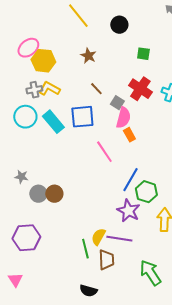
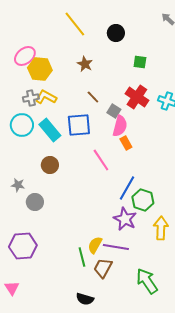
brown circle: (54, 194) -> (50, 165), moved
brown trapezoid: (106, 260) -> (103, 268), turned -150

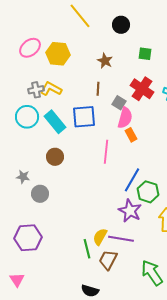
brown star: (85, 64) -> (105, 61), moved
yellow hexagon: (40, 69) -> (58, 54), moved
brown line: (93, 97) -> (98, 89), turned 48
pink line: (101, 160) -> (106, 152), turned 40

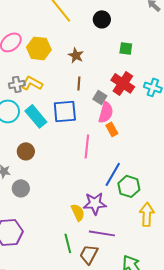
brown star: (105, 61) -> (76, 55), moved
brown circle: (55, 157) -> (26, 151), moved
purple star: (130, 211) -> (95, 203), moved, turned -30
yellow semicircle: (100, 237) -> (78, 212), moved, turned 126

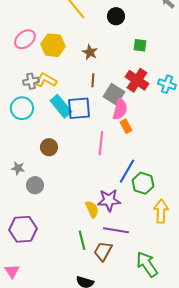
gray square: (100, 97) -> (114, 94), size x1.5
cyan rectangle: (36, 116) -> (61, 106), moved
brown circle: (26, 151) -> (49, 147), moved

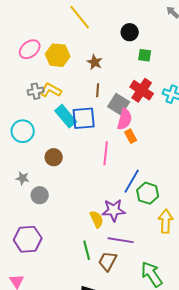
black circle: (116, 16) -> (130, 32), moved
cyan circle: (22, 108) -> (23, 131), moved

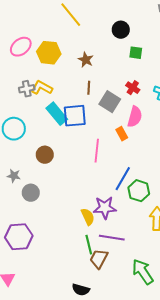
red cross: (142, 90) -> (133, 88), size x0.6
pink semicircle: (125, 119) -> (135, 117), moved
green line: (87, 250) -> (89, 245), moved

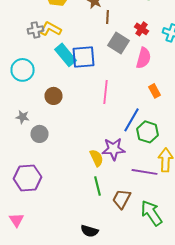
brown line: (89, 88) -> (108, 17), moved
orange rectangle: (122, 134) -> (154, 91), moved
purple line: (112, 238) -> (144, 172), moved
brown trapezoid: (99, 259) -> (122, 199), moved

